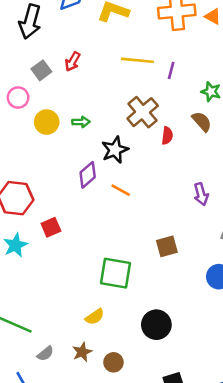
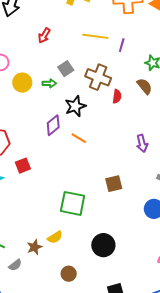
gray square: (41, 70) -> (66, 69), moved
brown cross: (143, 112) -> (98, 77), turned -30
brown star: (82, 352) -> (34, 247), moved

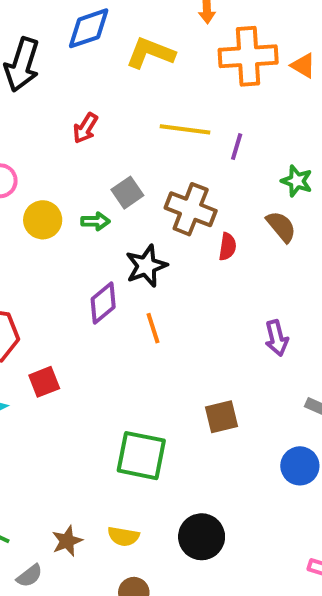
orange line: (79, 138) -> (153, 328), turned 42
yellow semicircle: (55, 237) -> (123, 536), moved, turned 42

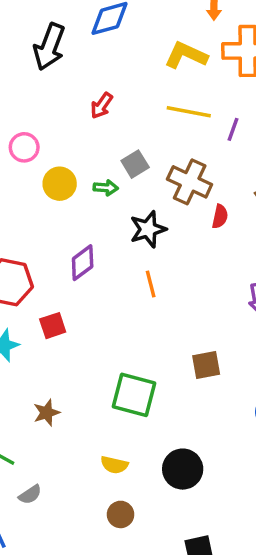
yellow L-shape: (150, 53) -> (186, 55), moved
purple diamond: (103, 303) -> (83, 263), moved
brown star: (67, 541) -> (47, 413), moved

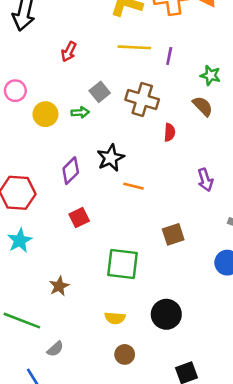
red semicircle: (220, 216) -> (170, 132), moved
black star: (148, 229) -> (111, 158), moved
orange line: (151, 284) -> (134, 186), moved, turned -54
red square: (53, 326) -> (79, 218), moved

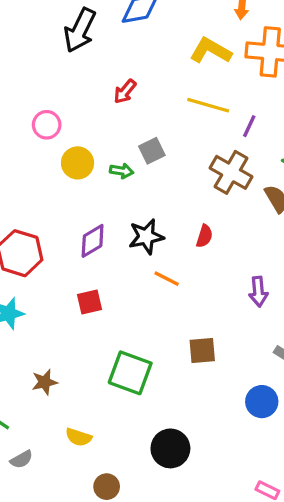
brown cross: (142, 100) -> (231, 172), moved
red semicircle: (170, 132) -> (204, 236), moved
yellow semicircle: (115, 318) -> (79, 437), moved

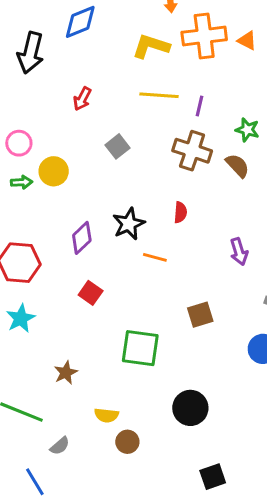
green arrow: (122, 171) -> (21, 182), moved
red square: (89, 302) -> (91, 293), turned -30
brown circle: (107, 487) -> (127, 442), moved

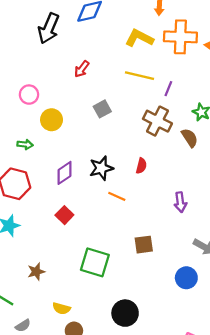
green arrow: (21, 182) -> (25, 144), moved

